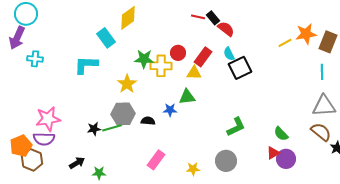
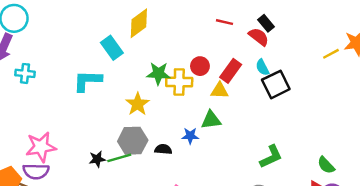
black rectangle: (213, 18) -> (266, 23), moved

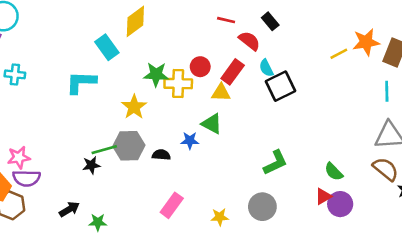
red semicircle: (259, 37) -> (249, 41), moved
green triangle: (211, 120) -> (212, 124), turned 35
pink star: (41, 147) -> (19, 157), moved, size x0.7
green line: (119, 158) -> (104, 150), moved

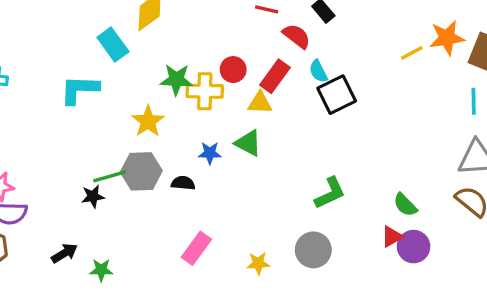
blue star: (190, 141) -> (210, 153), moved

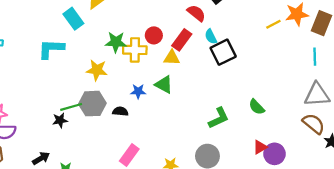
yellow star: (148, 121) -> (97, 70), turned -30
green semicircle: (405, 205) -> (257, 107), moved

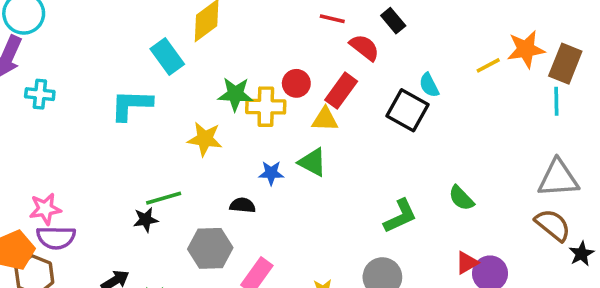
cyan semicircle: (211, 37) -> (429, 85), moved
black square: (223, 52) -> (408, 110), turned -35
cyan line: (315, 57) -> (556, 101), moved
gray hexagon: (92, 104) -> (210, 248), moved

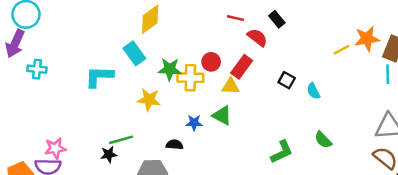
cyan rectangle: (167, 56) -> (134, 53), moved
cyan semicircle: (429, 85) -> (313, 91), moved
black square: (408, 110) -> (287, 80), size x0.6
pink star: (45, 209) -> (55, 148), moved

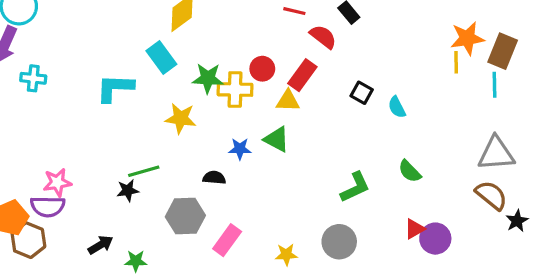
yellow line: (341, 50) -> (456, 62), moved, turned -63

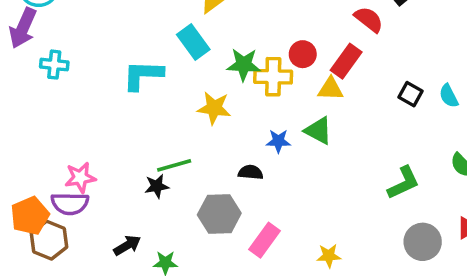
black square: (362, 93) -> (410, 94), moved
gray circle: (339, 242) -> (423, 242), moved

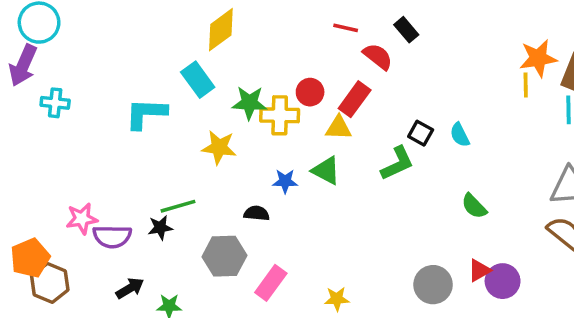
green L-shape: (404, 183) -> (397, 163), moved
purple semicircle: (70, 204) -> (112, 236), moved

